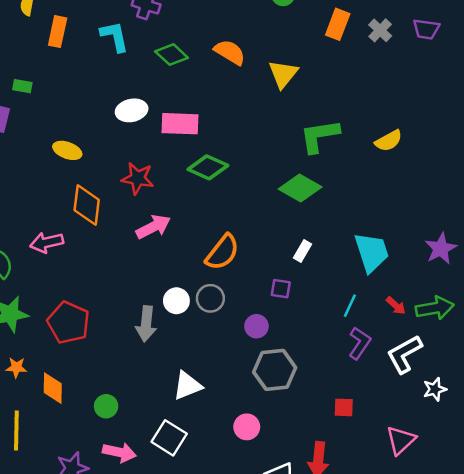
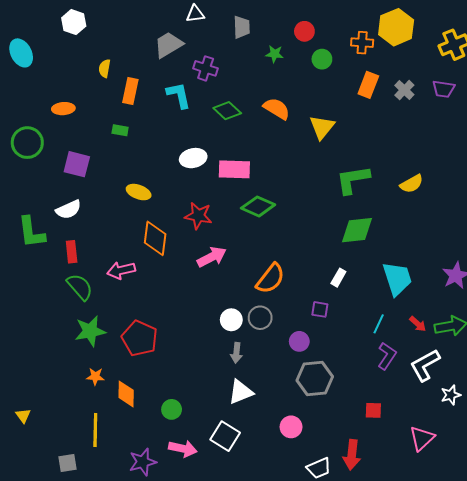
green rectangle: (22, 86) -> (120, 130), moved
green diamond: (300, 188) -> (357, 230), moved, turned -36
gray arrow: (146, 324) -> (236, 353), moved, size x0.7

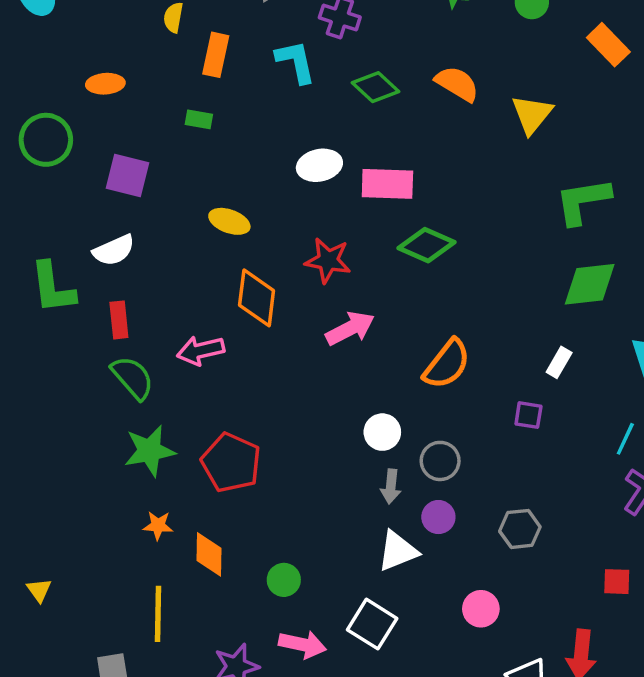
orange rectangle: (368, 85) -> (608, 45), turned -65
gray circle: (260, 318) -> (440, 461), moved
purple circle: (299, 341) -> (438, 517), moved
gray hexagon: (315, 378) -> (520, 529), size x0.7

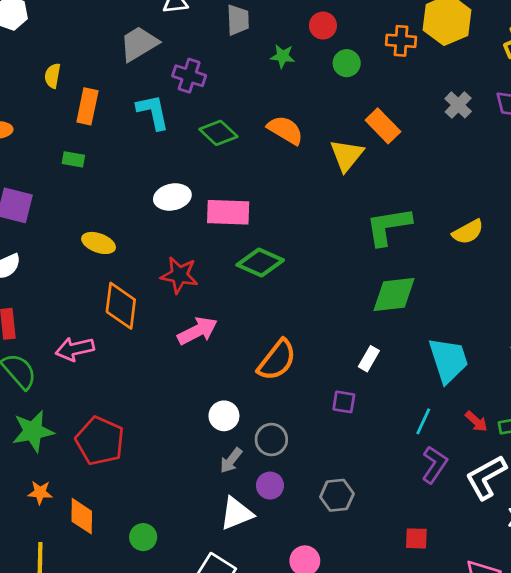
orange rectangle: (608, 45) -> (383, 126), moved
gray arrow: (391, 486) -> (231, 460), turned 32

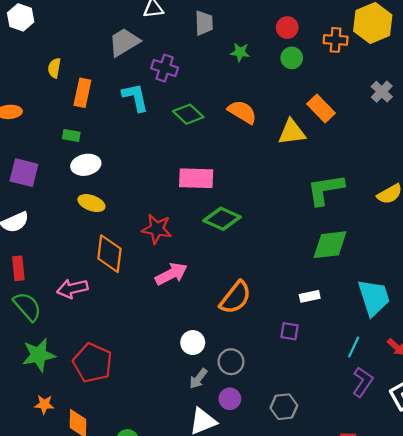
red circle: (323, 26) -> (287, 28), moved
yellow triangle: (347, 155) -> (292, 132), turned 44
white ellipse: (172, 197) -> (86, 165), moved
white rectangle: (369, 359) -> (310, 296), turned 48

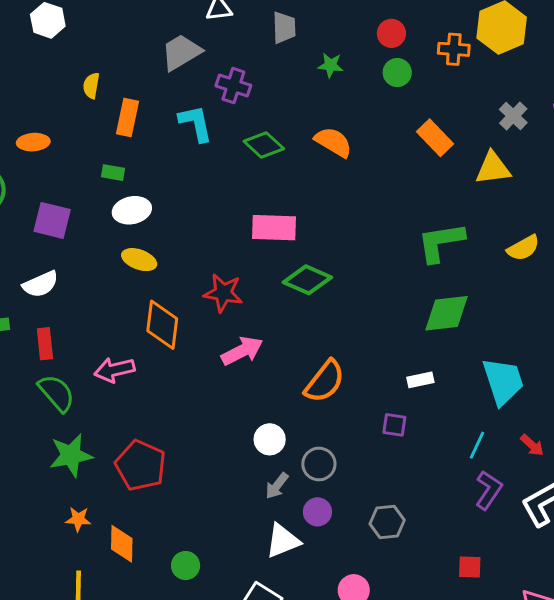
yellow triangle: (292, 132) -> (493, 168), moved

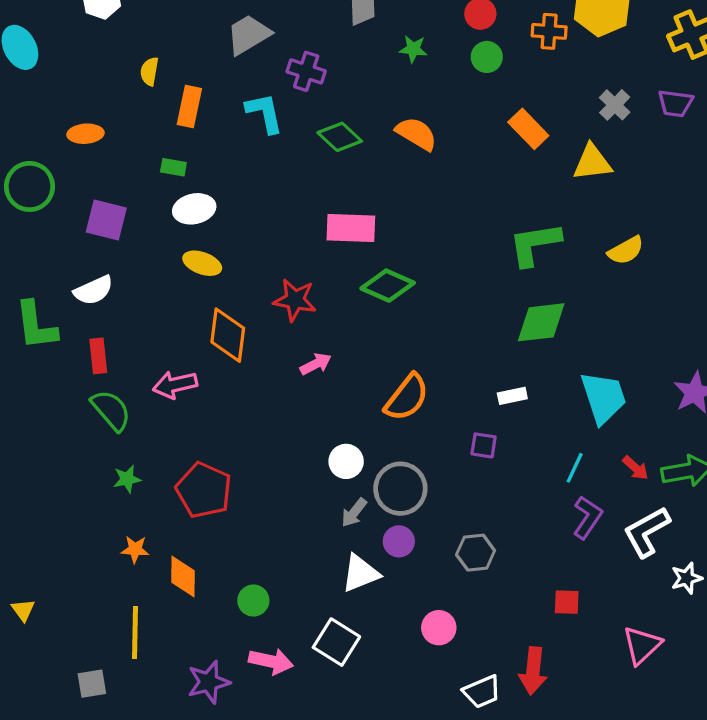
pink arrow: (242, 351) -> (316, 364), size x0.7
green star: (71, 455) -> (127, 479), size x0.6
gray circle: (319, 464) -> (400, 489), size x1.4

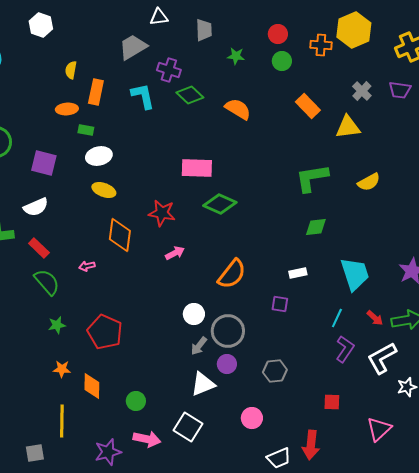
orange ellipse: (85, 134) -> (67, 109), moved
green diamond: (340, 137) -> (190, 95), moved
green diamond: (541, 322) -> (316, 227), size x0.7
red rectangle: (98, 356) -> (39, 248), turned -40
pink arrow: (175, 385) -> (87, 266), size x0.6

